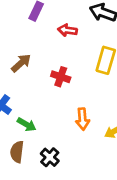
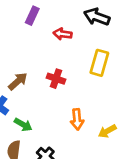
brown arrow: (21, 63) -> (18, 81), moved

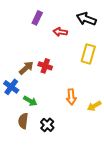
red cross: (56, 79) -> (45, 66), moved

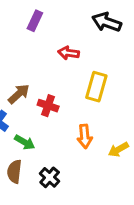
red arrow: (60, 32) -> (69, 53), moved
yellow rectangle: (88, 54) -> (96, 87), moved
red cross: (45, 66) -> (48, 106), moved

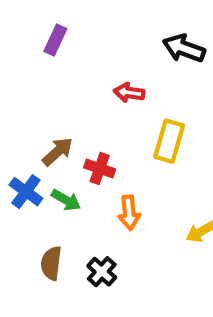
purple rectangle: (35, 21) -> (55, 40), moved
orange arrow: (85, 136) -> (129, 213), moved
green arrow: (25, 142) -> (66, 200), moved

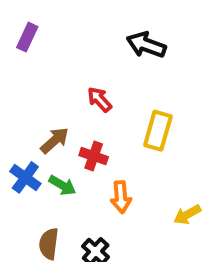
purple rectangle: (55, 40) -> (27, 37), moved
black arrow: (184, 48) -> (146, 45), moved
red arrow: (129, 93) -> (99, 99), moved, turned 40

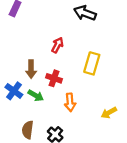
red arrow: (99, 99) -> (57, 45), turned 70
brown arrow: (55, 140) -> (31, 69), turned 132

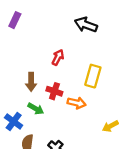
blue cross: (14, 91) -> (14, 121), moved
orange arrow: (70, 102) -> (77, 103), moved, turned -72

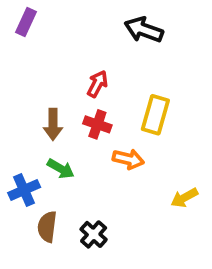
red cross: (54, 91) -> (97, 124), moved
blue cross: (14, 121) -> (24, 190), turned 30

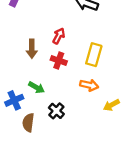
brown arrow: (53, 124) -> (32, 49), moved
orange arrow: (128, 159) -> (89, 85), moved
black cross: (94, 234) -> (56, 111), moved

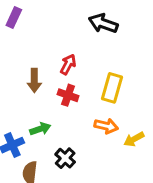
green arrow: (36, 87) -> (40, 129), turned -49
yellow arrow: (111, 105) -> (134, 139), moved

